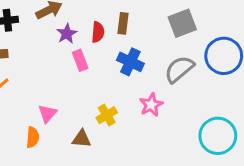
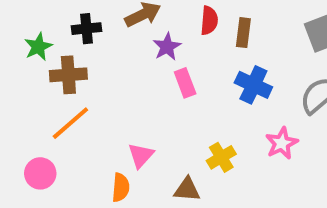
red semicircle: (98, 32) -> (209, 21), moved

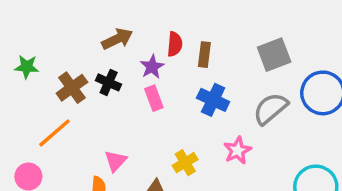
black cross: (86, 29) -> (109, 82), moved, turned 30
green star: (38, 47) -> (27, 67), turned 30
purple star: (167, 47) -> (152, 67), moved
brown cross: (68, 75) -> (72, 88), moved, turned -32

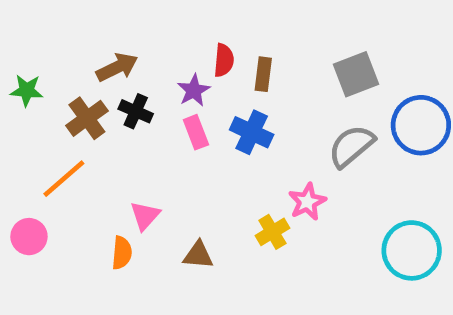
brown arrow: (117, 39) -> (117, 67), moved
blue cross: (213, 100) -> (252, 132), moved
yellow cross: (185, 163) -> (272, 232), moved

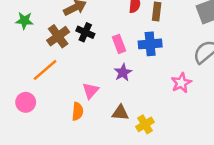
purple star: (194, 90) -> (123, 72), moved
blue cross: (252, 132) -> (150, 44), turned -30
yellow cross: (272, 232) -> (145, 124), moved

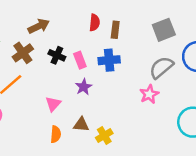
black cross: (85, 32) -> (57, 55), moved
pink star: (181, 83) -> (149, 94), moved
orange semicircle: (78, 111) -> (56, 134), moved

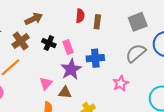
blue cross: (109, 60) -> (95, 58), moved
purple star: (84, 87) -> (71, 69), size x1.5
pink star: (149, 94) -> (121, 83), moved
brown triangle: (81, 125) -> (65, 92), moved

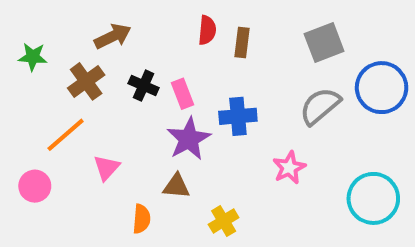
pink triangle: (46, 83) -> (107, 168), moved

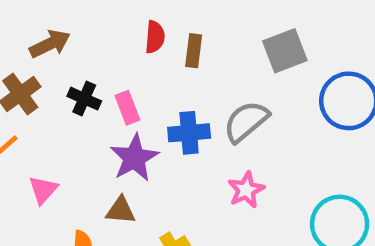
gray semicircle: (320, 106) -> (246, 121), moved

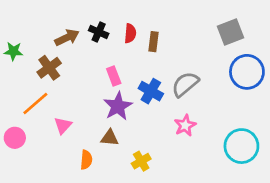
gray square: (285, 51) -> (230, 32), moved
black cross: (84, 99) -> (99, 32), moved
blue cross: (189, 133) -> (151, 91), turned 35

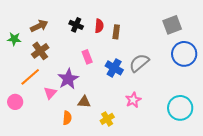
brown arrow: (67, 38) -> (39, 26), moved
purple star: (118, 106) -> (68, 79), moved
pink star: (185, 125) -> (133, 100), moved

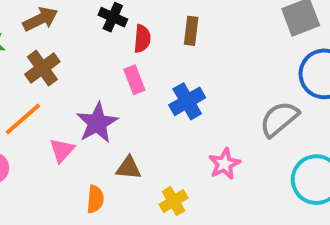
red semicircle: (99, 26) -> (142, 39), moved
gray semicircle: (139, 63) -> (279, 119), moved
blue cross: (114, 68) -> (187, 101), turned 30

